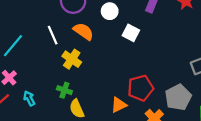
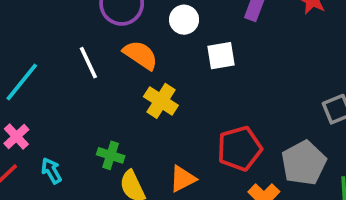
white square: (131, 33) -> (221, 56), turned -35
yellow cross: (72, 59) -> (161, 101), moved
orange triangle: (119, 105) -> (183, 179), moved

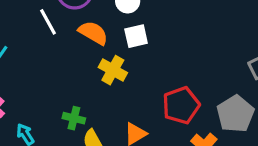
white square: (221, 56) -> (136, 36), moved
white line: (88, 63) -> (48, 22), moved

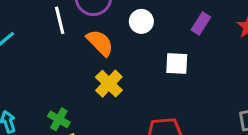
white square: (136, 36) -> (177, 64), moved

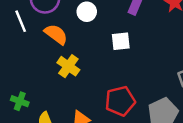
green cross: (59, 119) -> (20, 101), moved

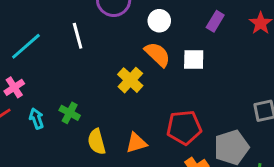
white line: (21, 21) -> (78, 36), moved
orange semicircle: (56, 34) -> (157, 54), moved

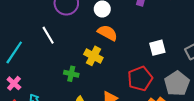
white square: (194, 59) -> (157, 48), moved
green cross: (70, 113) -> (71, 74), moved

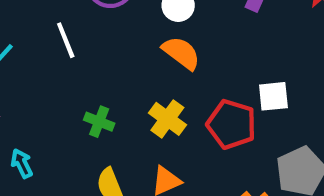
yellow cross: (93, 56) -> (167, 119), moved
red pentagon: (140, 79) -> (232, 124), moved, turned 30

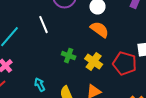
green cross: (99, 122) -> (69, 56), moved
cyan arrow: (22, 163) -> (40, 85), moved

